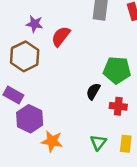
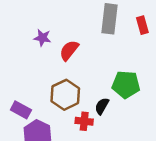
brown hexagon: (25, 56) -> (65, 95), moved
red cross: (118, 106) -> (84, 121), moved

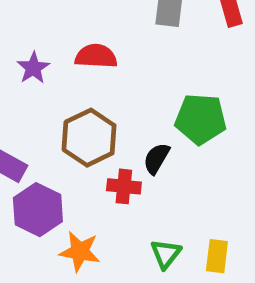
purple star: (42, 38) -> (33, 68), moved, turned 30
red semicircle: (69, 50) -> (96, 56), turned 55

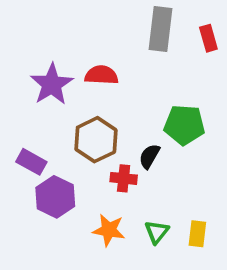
purple star: (33, 68) -> (52, 84), size x1.6
orange star: (80, 251) -> (109, 230), moved

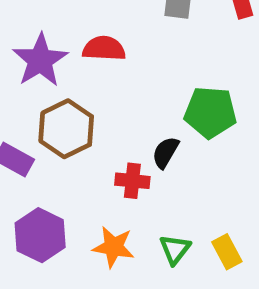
brown hexagon: (96, 140) -> (66, 129), moved
purple hexagon: (55, 197) -> (40, 235), moved
yellow rectangle: (197, 234) -> (227, 252), turned -35

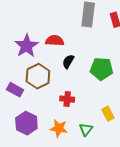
black semicircle: (165, 152) -> (68, 61), moved
yellow rectangle: (227, 252) -> (108, 114), moved

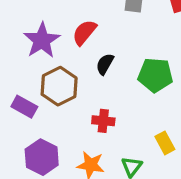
red semicircle: (55, 41) -> (84, 32), turned -54

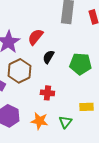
yellow rectangle: (165, 143) -> (86, 107), turned -64

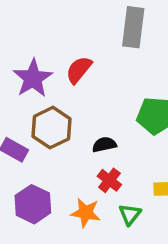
black semicircle: (48, 57) -> (104, 145), moved, turned 48
red cross: (47, 93) -> (109, 180), moved, turned 32

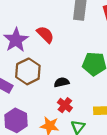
red semicircle: (79, 70) -> (45, 34), turned 96

